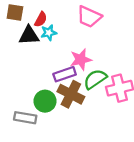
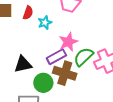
cyan star: (49, 33) -> (45, 23), moved
black triangle: (29, 36) -> (23, 64), moved

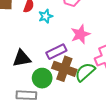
pink star: (68, 42) -> (80, 34), moved
green semicircle: (83, 57) -> (85, 72), moved

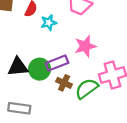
brown cross: (64, 69) -> (64, 83), size x0.6
green circle: (42, 78) -> (40, 69), moved

